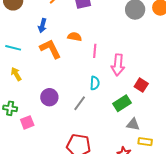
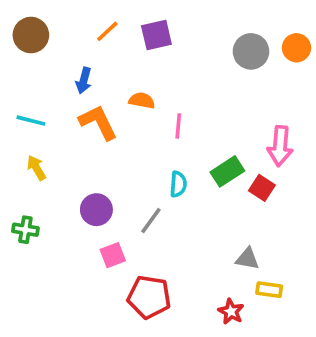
pink arrow: (118, 65) -> (280, 146), moved
green rectangle: (122, 103) -> (227, 171), moved
pink square: (27, 122) -> (113, 255), moved

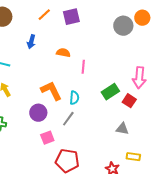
orange circle: (296, 48) -> (142, 18), moved
orange L-shape: (98, 122) -> (51, 91), moved
cyan semicircle: (178, 184) -> (74, 98), moved
gray triangle: (247, 259) -> (122, 129), moved

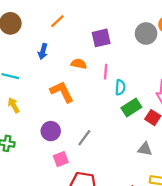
purple square: (71, 17) -> (101, 38), moved
pink line: (83, 67) -> (106, 72), moved
orange L-shape: (51, 91) -> (62, 92), moved
cyan semicircle: (74, 98) -> (120, 87), moved

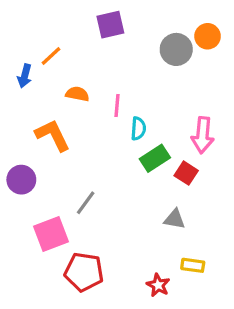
orange line: (57, 21) -> (51, 56), moved
purple square: (101, 38) -> (110, 25), moved
purple circle: (51, 131) -> (21, 180), moved
pink square: (61, 159) -> (51, 234), size x1.5

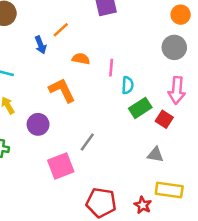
gray circle: (176, 49) -> (174, 47), moved
blue arrow: (25, 76) -> (41, 45), turned -36
yellow rectangle: (193, 265) -> (169, 190), size x1.5
red pentagon: (84, 272) -> (101, 203), moved

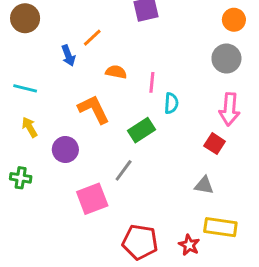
green rectangle: (140, 108) -> (141, 130), moved

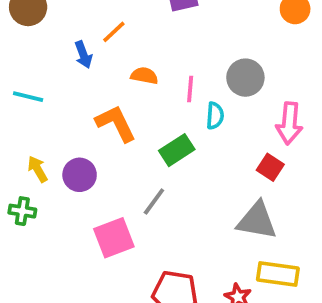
gray circle: (226, 59) -> (245, 78), moved
yellow arrow: (30, 127) -> (38, 169), moved
gray triangle: (204, 185) -> (257, 221), size x1.6

